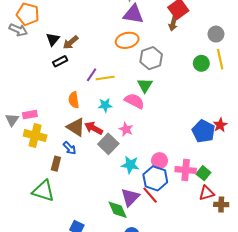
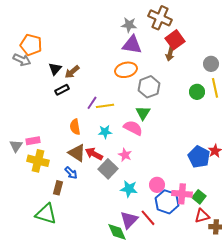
blue hexagon: (155, 178) -> (167, 202), moved

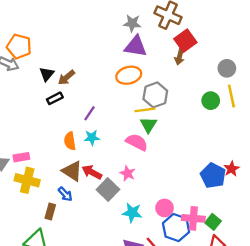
yellow line: (105, 106) -> (145, 110), moved
cyan star: (105, 132) -> (92, 138), moved

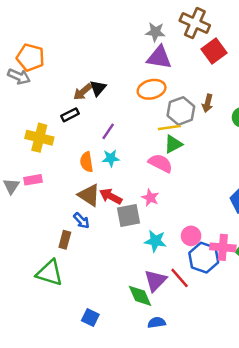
brown arrow: (180, 57) -> (208, 103), moved
black triangle: (47, 74) -> (98, 88), moved
green triangle: (148, 125) -> (173, 144), turned 30
yellow cross: (27, 180) -> (39, 138), moved
gray square: (108, 189) -> (129, 215), turned 35

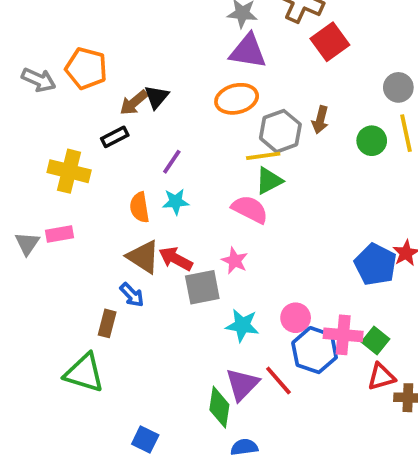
orange pentagon: (30, 57) -> (86, 68), moved
green diamond: (140, 296) -> (219, 407), turned 32

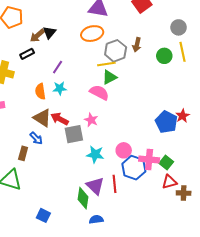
red line: (278, 381) -> (115, 184), turned 36
purple triangle: (242, 384) -> (95, 186), turned -30

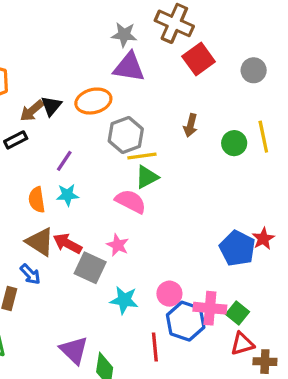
gray circle: (179, 27) -> (254, 70), moved
orange ellipse: (92, 34) -> (93, 101), moved
gray hexagon: (116, 51) -> (126, 135), moved
gray square: (74, 134) -> (90, 268), turned 36
purple triangle: (95, 186) -> (74, 350), moved

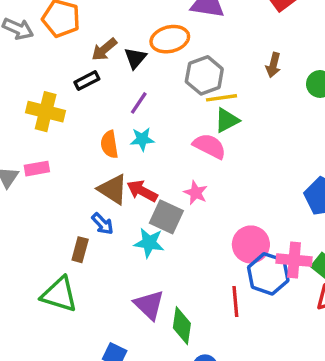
black triangle: (51, 106) -> (135, 58), moved
pink circle: (169, 294) -> (251, 244), size x1.4
cyan star: (124, 300) -> (149, 243), moved

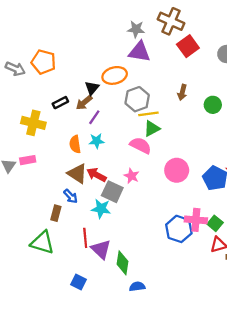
brown arrow: (104, 49) -> (84, 103), moved
pink circle: (251, 244) -> (177, 170), moved
red line: (235, 301) -> (85, 238), moved

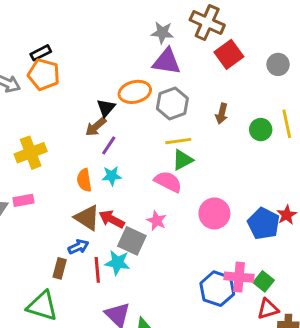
gray hexagon: (137, 99) -> (172, 103), moved
black rectangle: (60, 103) -> (41, 53), moved
yellow cross: (33, 123) -> (31, 153), turned -35
blue arrow: (71, 196) -> (78, 247), turned -70
red line: (85, 238) -> (97, 270), moved

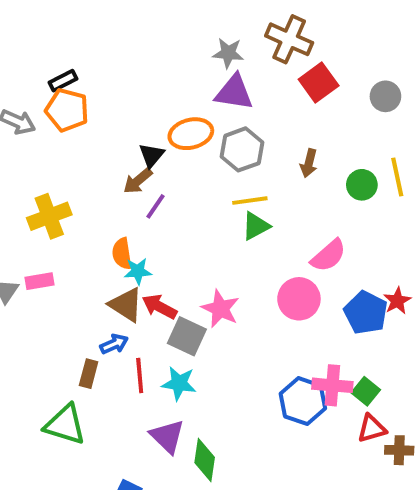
cyan star: (112, 176) -> (138, 271), moved
pink semicircle: (168, 182) -> (328, 256), moved, turned 112
pink star: (157, 221) -> (220, 309), size x1.4
cyan star: (117, 263) -> (179, 383), moved

